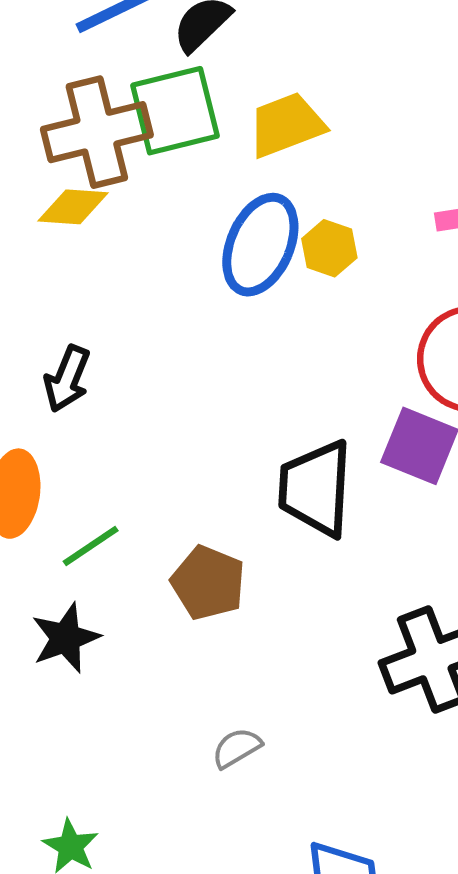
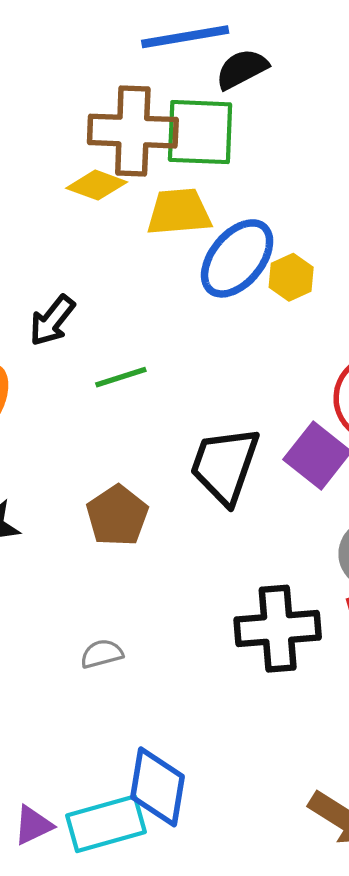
yellow trapezoid: (286, 125) -> (179, 212), moved
green line: (91, 546) -> (121, 377), moved

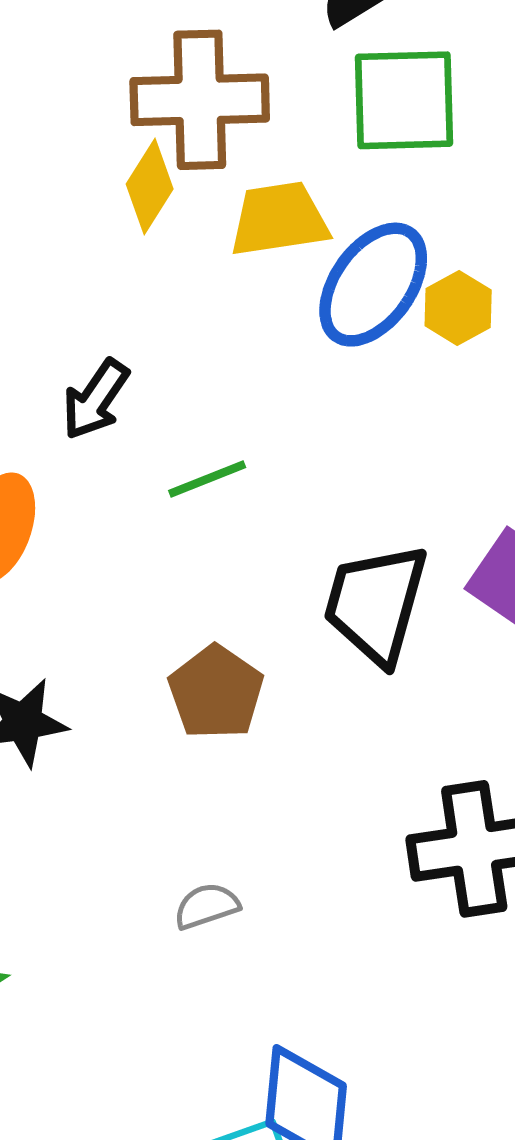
green square: (200, 132) -> (404, 100), moved
yellow diamond: (97, 185) -> (150, 187), turned -74

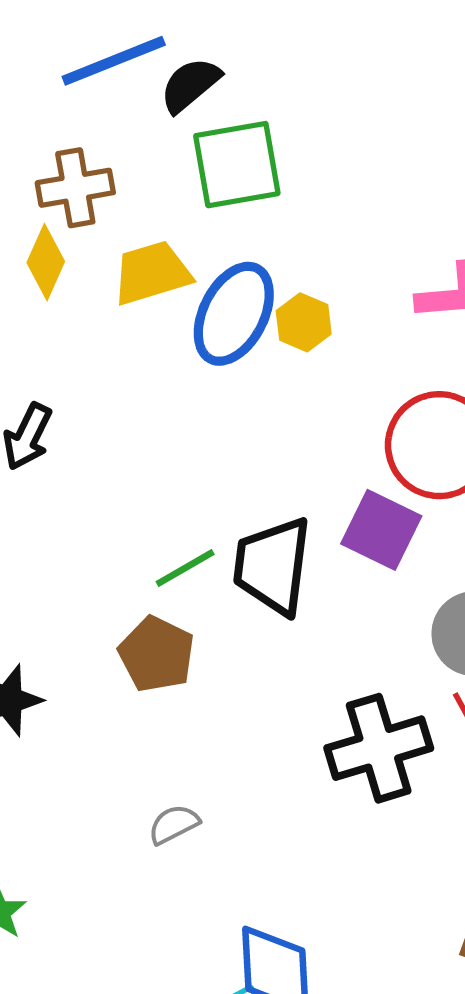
brown cross: (200, 100) -> (75, 188), size x0.7
green line: (207, 479) -> (185, 568), moved

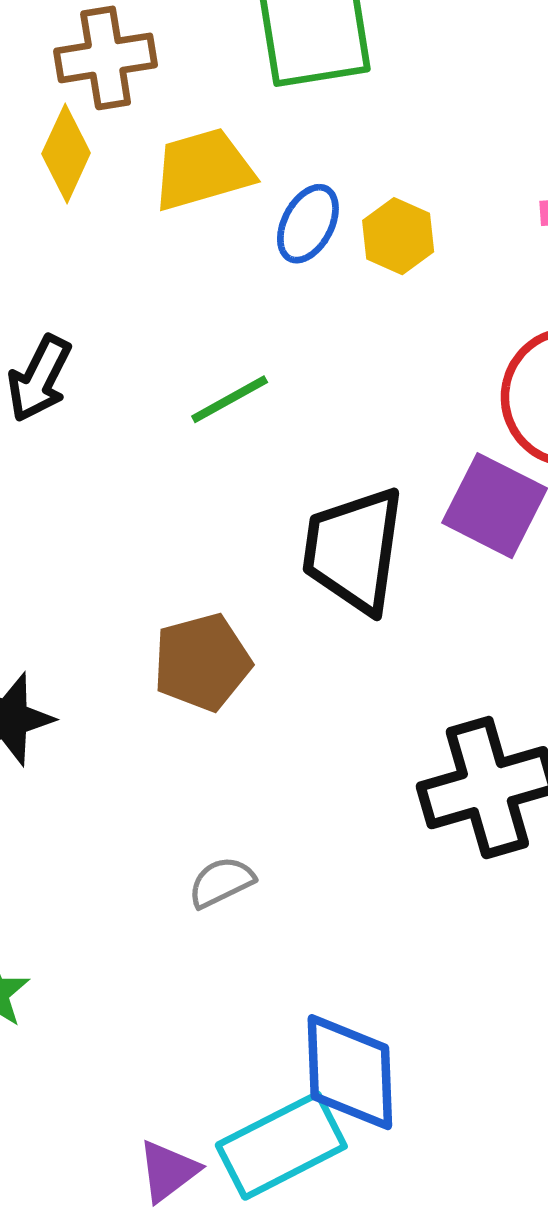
blue ellipse: (234, 314) -> (308, 224), size x0.6
green line: (185, 568) -> (230, 399), moved
brown pentagon: (157, 654) -> (202, 662), turned 30

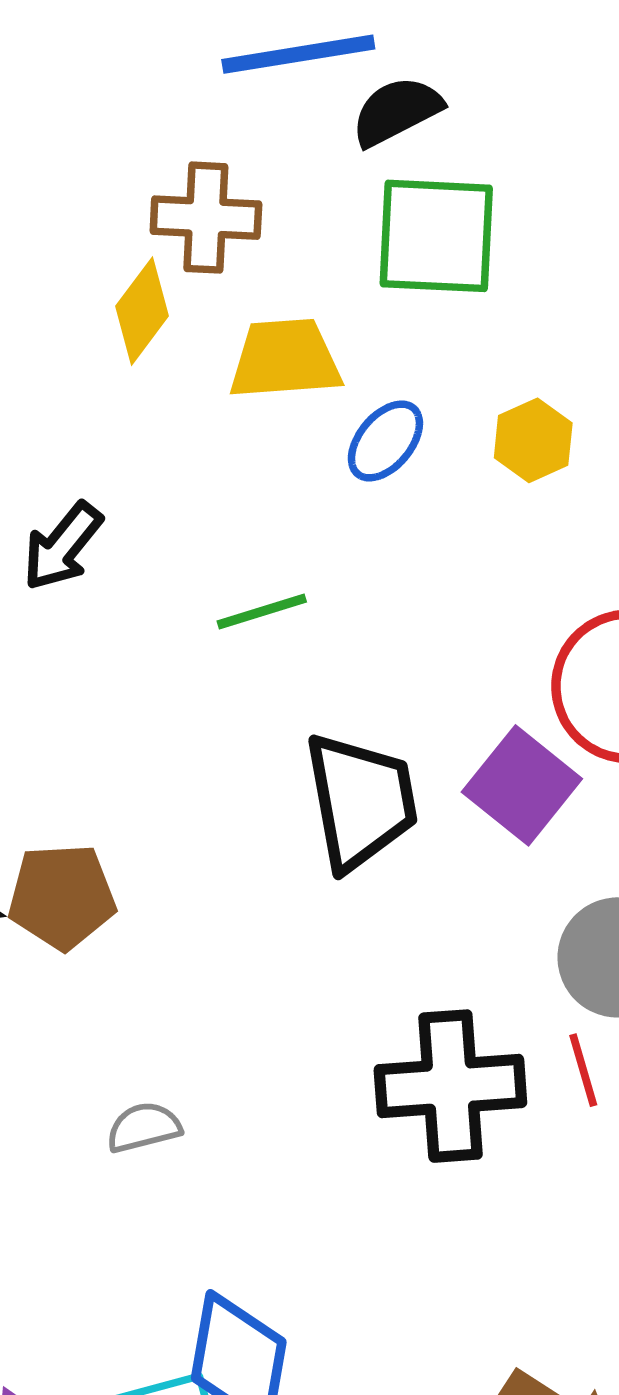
yellow hexagon: (398, 236) -> (533, 440), moved
black trapezoid: (354, 550) -> (361, 801), turned 150
brown pentagon: (202, 662) -> (62, 896), moved

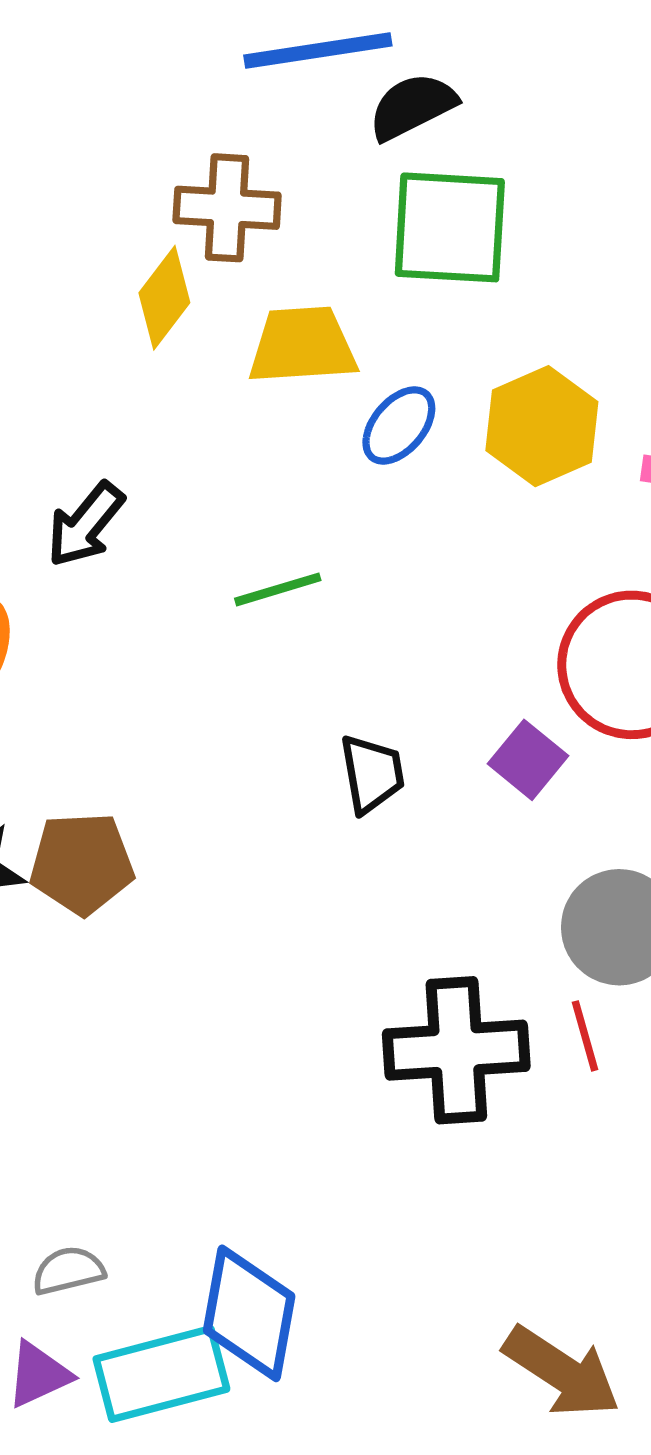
yellow hexagon: (533, 440) -> (542, 426), size x1.5
purple square: (522, 785) -> (528, 760), size x0.7
black trapezoid: (361, 801) -> (372, 774), size x0.6
gray semicircle: (144, 1127) -> (68, 1271), moved

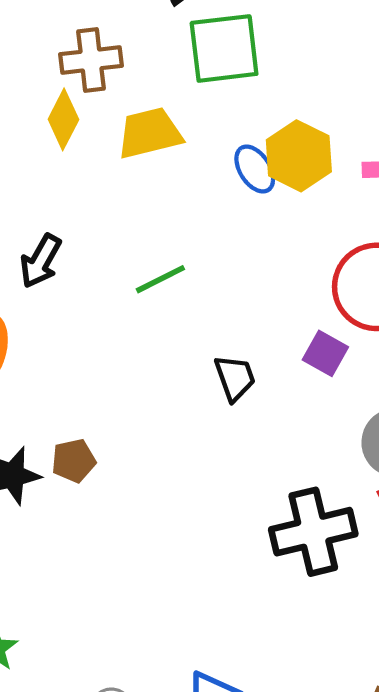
blue ellipse: (399, 425) -> (255, 169), moved, turned -63
brown pentagon: (82, 863) -> (74, 461), size x0.7

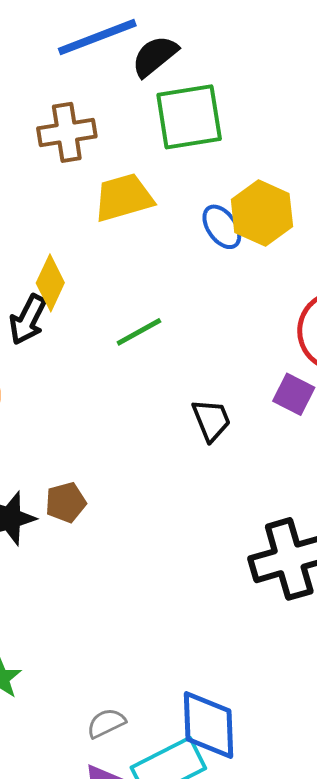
yellow diamond: (63, 119) -> (50, 283), moved

